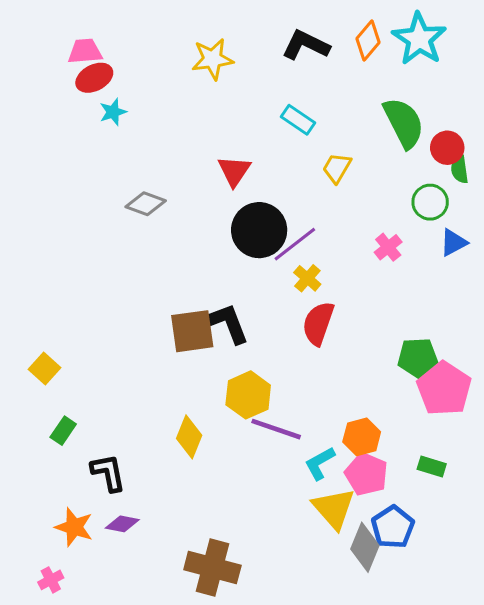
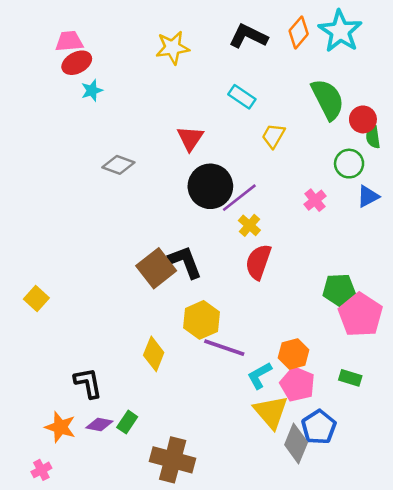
brown square: (192, 331) -> (156, 268), turned -30
green rectangle: (63, 431) -> (127, 422), moved

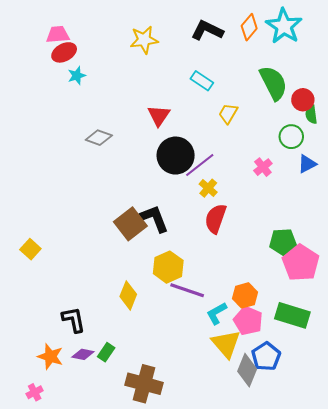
green rectangle: (350, 378) -> (292, 315), size x1.8

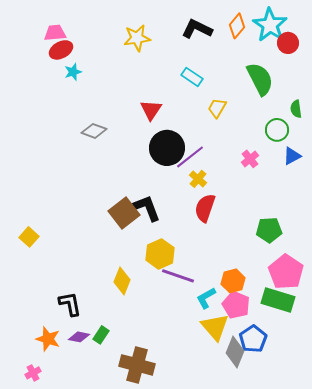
red circle: (303, 100) -> (288, 43), moved
pink pentagon: (301, 263) -> (286, 272), moved

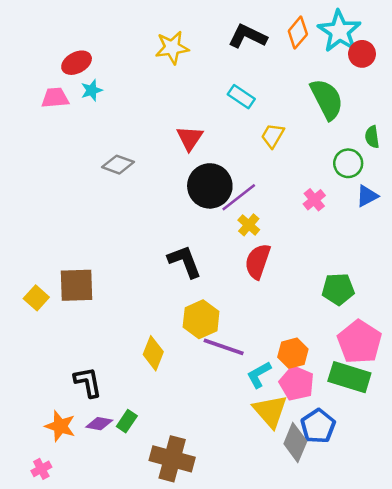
pink trapezoid: (55, 33) -> (55, 98), moved
brown square: (124, 213) -> (77, 285), moved, turned 36

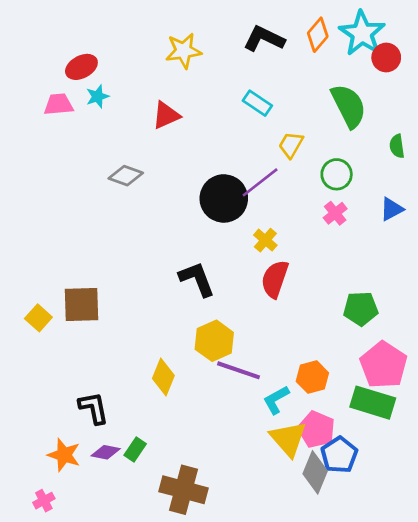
red triangle: (190, 138) -> (166, 115), moved, turned 32
green circle: (348, 163) -> (337, 174), moved
purple line: (239, 197) -> (260, 182), moved
pink pentagon: (297, 383) -> (316, 429), moved

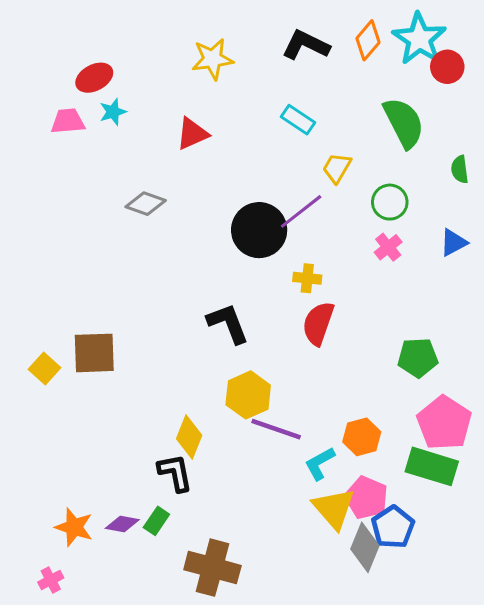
yellow cross: (265, 240) -> (307, 278), turned -35
black L-shape: (94, 408) -> (175, 473), moved

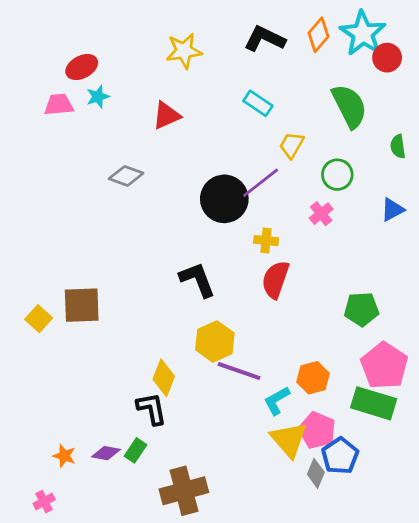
pink cross: (388, 247) -> (321, 214), moved
orange star: (74, 527) -> (64, 456), size x0.7
gray diamond: (365, 547) -> (316, 473), size x0.7
brown cross: (212, 568) -> (184, 491), turned -30

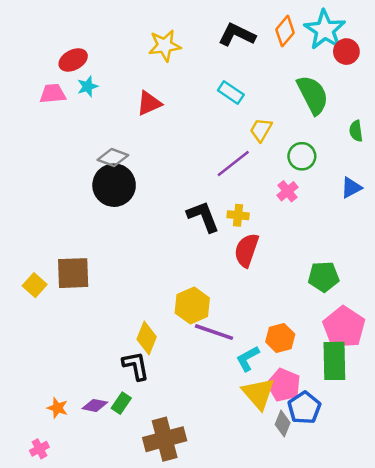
black circle: (224, 199) -> (114, 185), moved
black L-shape: (197, 280) -> (203, 216), moved
green rectangle: (374, 403) -> (334, 361), turned 72

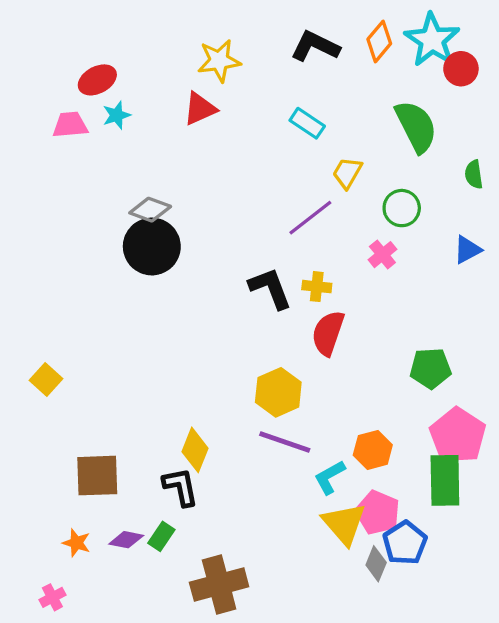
red triangle: (149, 103) -> (200, 109), moved
brown square: (73, 273) -> (97, 476), moved
yellow hexagon: (192, 306) -> (278, 392), moved

